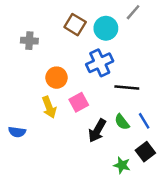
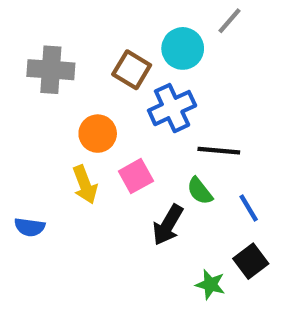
brown square: (75, 25) -> (132, 70), moved
gray cross: (29, 41) -> (51, 70), size x1.5
green semicircle: (122, 122) -> (200, 191), moved

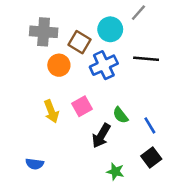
gray cross: (51, 70) -> (44, 32), moved
orange circle: (98, 134) -> (59, 65), moved
black line: (219, 151) -> (146, 59), moved
blue semicircle: (30, 227) -> (35, 164), moved
green star: (210, 285) -> (115, 172), moved

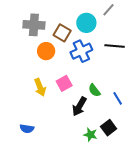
black square: (151, 157) -> (109, 128), moved

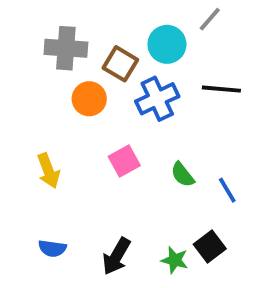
yellow arrow: (40, 87) -> (48, 171), moved
black arrow: (79, 106) -> (116, 256), moved

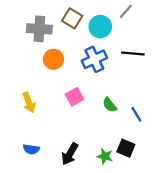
brown square: (120, 64) -> (72, 18), moved
black square: (210, 247) -> (126, 148), turned -30

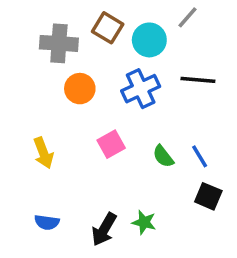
blue line: (136, 114) -> (200, 156), moved
black square: (126, 148) -> (208, 196), moved
green star: (105, 156) -> (144, 222), moved

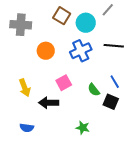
gray cross: (59, 43) -> (21, 25), moved
blue line: (200, 156) -> (115, 82), moved
black square: (208, 196) -> (111, 102), moved
black arrow: (104, 229) -> (49, 103), moved, turned 60

